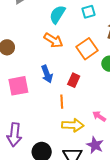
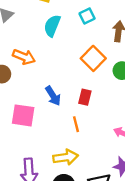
orange arrow: (53, 40) -> (24, 57), moved
pink square: (18, 86) -> (23, 115), turned 30
yellow arrow: (73, 125) -> (66, 157), moved

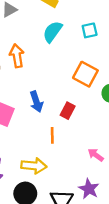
orange arrow: (24, 57) -> (17, 56), turned -135
orange square: (93, 58) -> (85, 74), turned -30

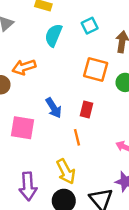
orange arrow: (17, 56) -> (24, 67), turned -85
yellow arrow: (34, 166) -> (66, 171), turned 70

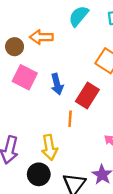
red rectangle: (86, 109) -> (87, 95), size x1.5
pink square: (22, 128) -> (25, 77), moved

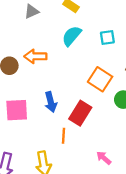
pink square: (25, 77) -> (17, 110), moved, turned -30

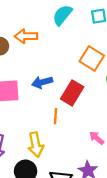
blue arrow: (51, 102) -> (42, 82), turned 90

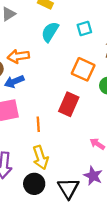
blue arrow: (42, 82) -> (14, 82), moved
orange line: (56, 116) -> (38, 124), moved

